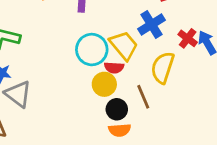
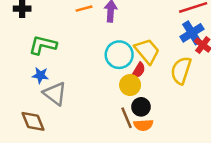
blue cross: (152, 25) -> (192, 33), moved
red semicircle: (114, 68) -> (139, 70), turned -63
brown line: (143, 97) -> (126, 118), moved

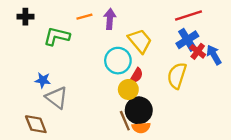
green L-shape: (43, 45) -> (57, 36), moved
yellow trapezoid: (147, 51) -> (140, 41), moved
black circle: (141, 107) -> (139, 110), size x1.5

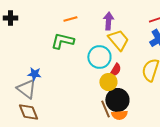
black cross: (25, 17) -> (10, 18), moved
purple arrow: (110, 19) -> (108, 21), moved
green L-shape: (57, 36) -> (62, 41), moved
gray triangle: (57, 98) -> (26, 89), moved

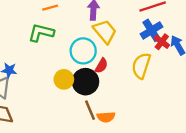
yellow circle: (108, 82) -> (64, 79), moved
black circle: (117, 100) -> (85, 82), moved

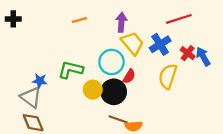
blue cross: (152, 30) -> (160, 44), moved
green L-shape: (41, 33) -> (71, 70), moved
brown line: (90, 110) -> (118, 119), turned -48

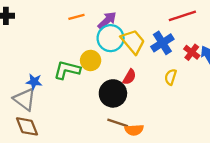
purple arrow: (121, 22) -> (107, 20), moved, turned 42
cyan circle: (111, 62) -> (111, 38), moved
yellow semicircle: (168, 76) -> (171, 77), size x0.6
yellow circle: (93, 90) -> (91, 60), moved

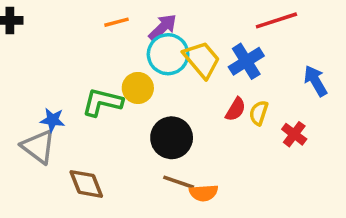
red cross: (192, 52) -> (294, 134), moved
red semicircle: (129, 77) -> (236, 109), moved
brown diamond: (27, 126) -> (86, 184), moved

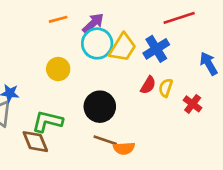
yellow trapezoid: (202, 60) -> (123, 48), turned 72
yellow circle: (138, 88) -> (58, 69), moved
green L-shape: (102, 102) -> (47, 121), moved

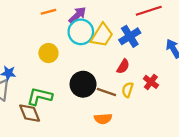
yellow semicircle: (166, 88) -> (128, 90), moved
red cross: (193, 104) -> (151, 82), moved
brown line: (105, 140) -> (106, 92), moved

